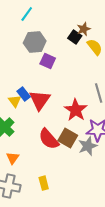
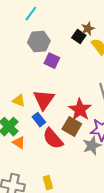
blue rectangle: (24, 94) -> (39, 120), moved
yellow triangle: (15, 101) -> (19, 101), turned -32
brown square: (68, 138) -> (72, 127), moved
orange triangle: (13, 158) -> (19, 143), moved, turned -32

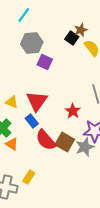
red star: (80, 110) -> (73, 111), size x0.7
brown square: (72, 127) -> (65, 142), moved
yellow rectangle: (48, 183) -> (29, 177), moved, turned 48

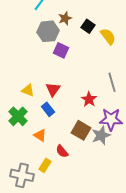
brown star: (81, 30) -> (65, 18), moved
red triangle: (37, 101) -> (53, 89), size x0.7
red semicircle: (46, 140) -> (62, 151), moved, size x0.6
orange triangle: (12, 144) -> (40, 135), moved

